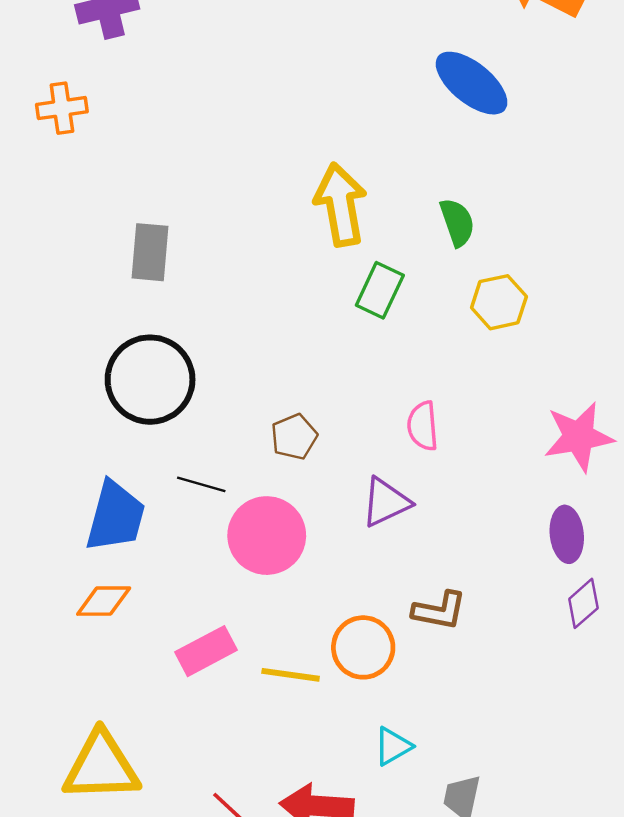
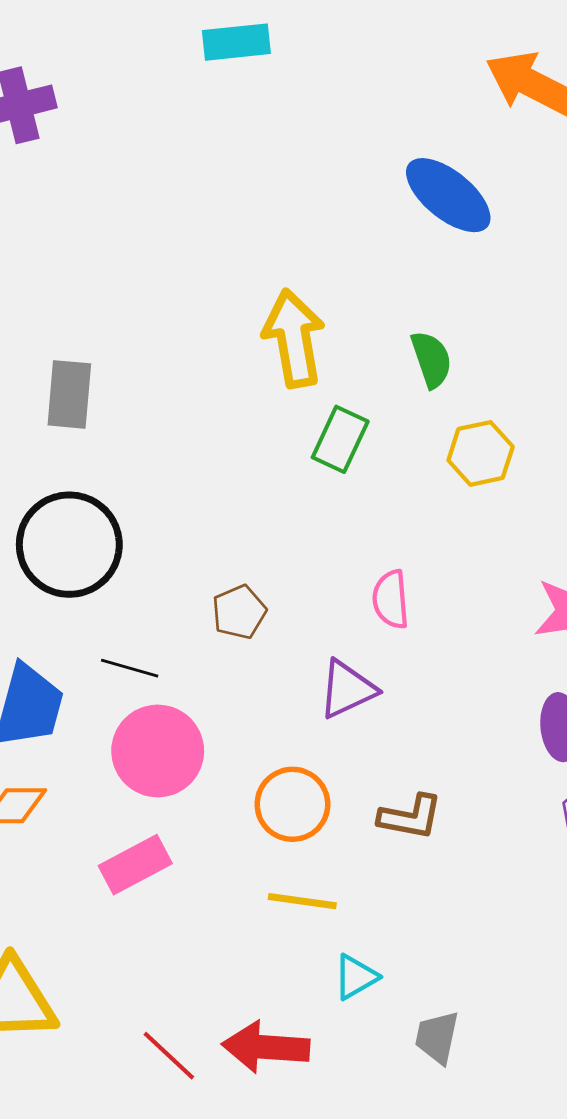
pink circle: (267, 536) -> (158, 751), moved
orange circle: (363, 647) -> (292, 804), moved
yellow line: (291, 675) -> (302, 901), moved

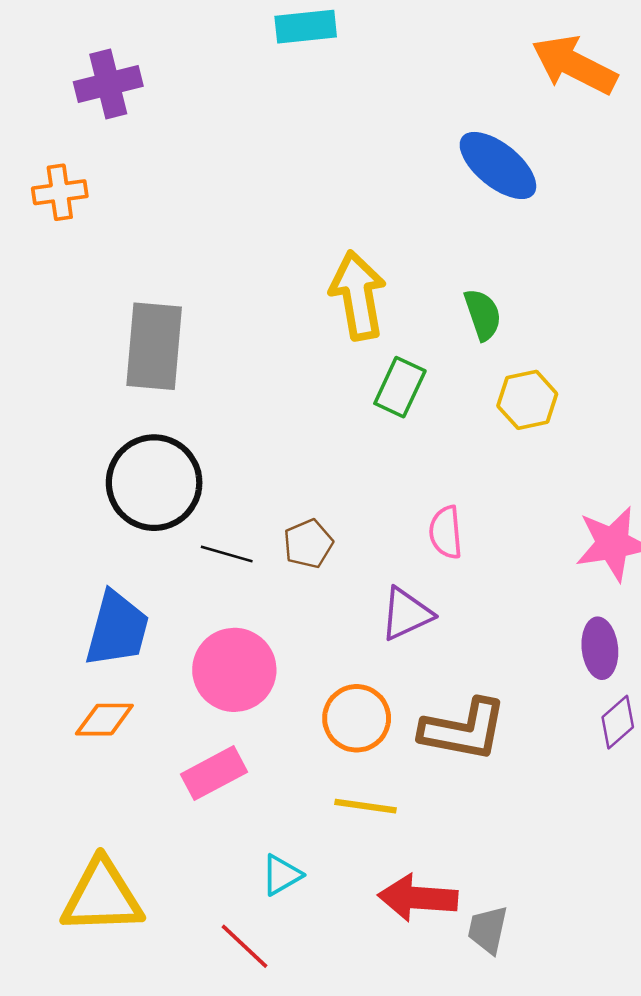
gray rectangle: (69, 394) -> (154, 346), size x1.4
black line: (130, 668) -> (227, 554), moved
brown L-shape: (410, 817) -> (464, 730), size x1.5
cyan triangle: (356, 977) -> (281, 875), moved
red arrow: (266, 1047) -> (418, 898), moved

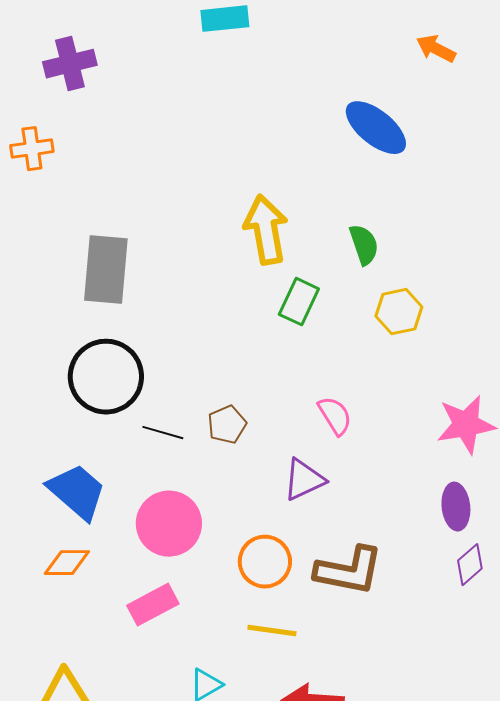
orange arrow: (574, 65) -> (436, 49), size x0.6
pink semicircle: (446, 532) -> (335, 416), turned 153
blue trapezoid: (117, 629) -> (77, 492), turned -64

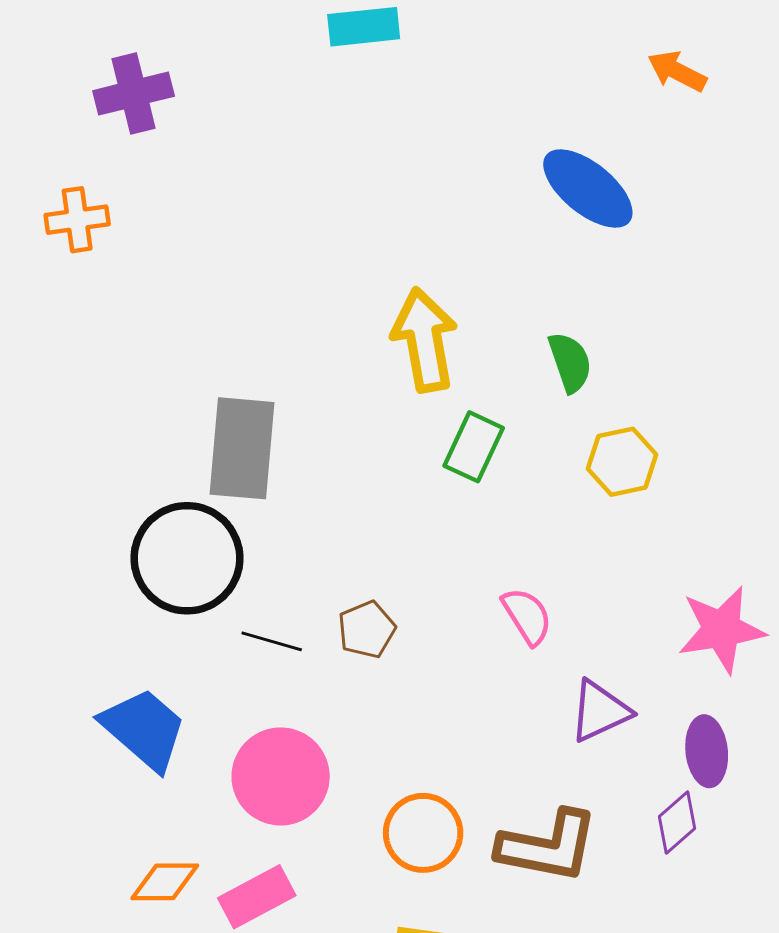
gray rectangle: (106, 270) -> (242, 448), moved
purple triangle: (304, 480) -> (600, 711), moved
orange diamond: (67, 563) -> (165, 882), moved
purple diamond: (470, 565) -> (677, 823), moved

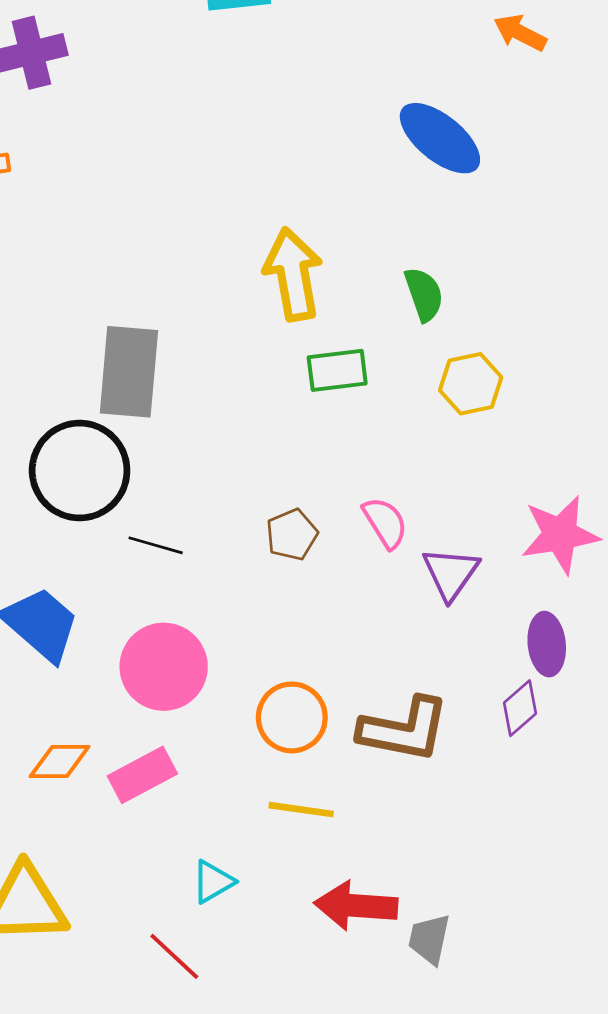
green rectangle: (474, 447) -> (337, 370), turned 58
brown pentagon: (367, 629) -> (292, 535), moved
purple triangle: (600, 711) -> (451, 573), moved, turned -30

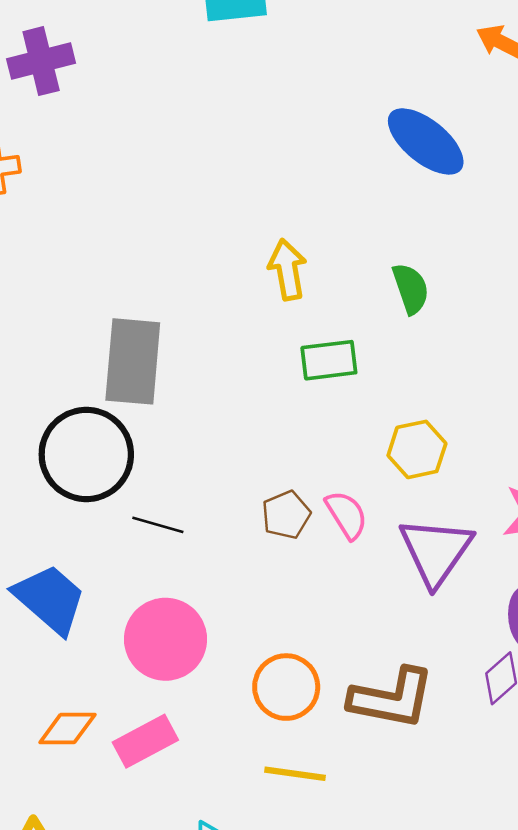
yellow arrow: (293, 274) -> (287, 270), size x0.7
yellow hexagon: (471, 384) -> (417, 449), moved
pink semicircle: (385, 523) -> (347, 515), moved
purple triangle: (451, 573) -> (436, 551), size x1.4

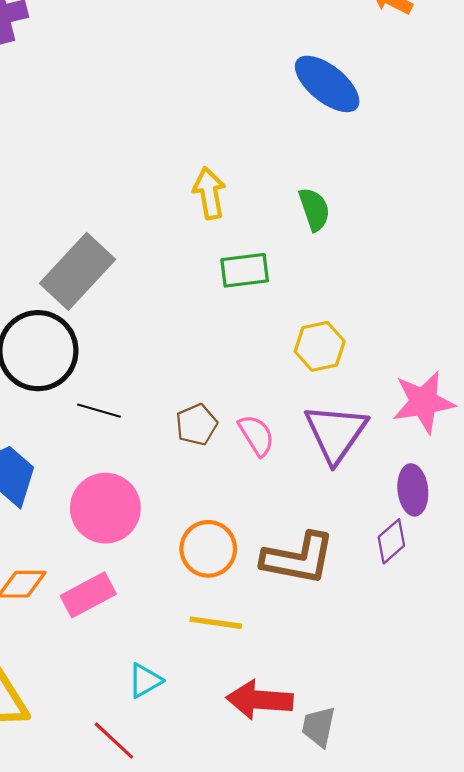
gray rectangle: (133, 361) -> (78, 271), turned 38
brown pentagon: (286, 515) -> (196, 425), moved
pink semicircle: (347, 515) -> (256, 435), moved

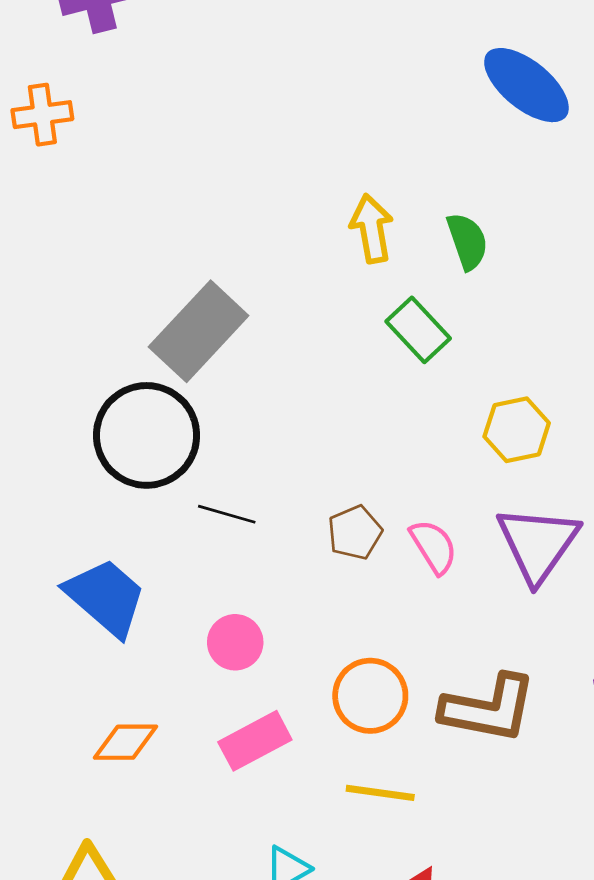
green semicircle: (314, 209) -> (467, 241), moved
green rectangle: (245, 270) -> (418, 330), turned 54
pink circle: (105, 508) -> (235, 642), size x0.6
pink rectangle: (88, 595) -> (255, 741), moved

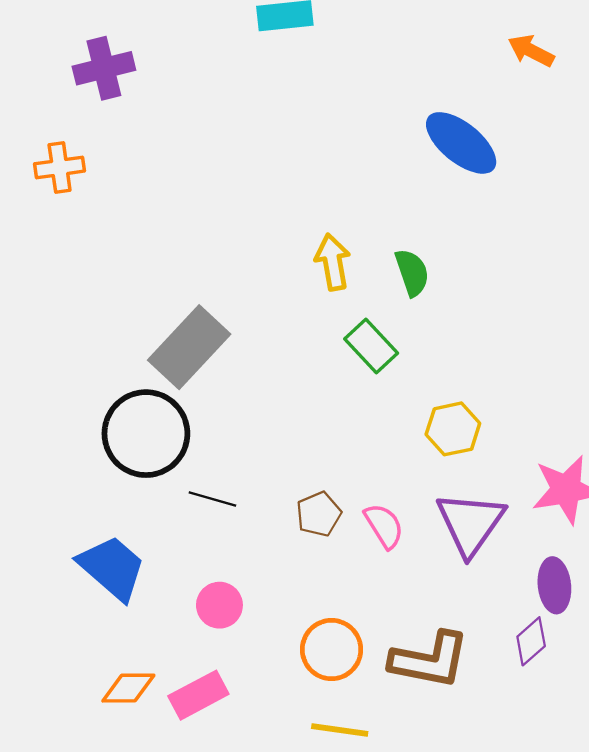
pink rectangle: (255, 741) -> (198, 695), moved

